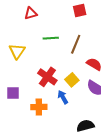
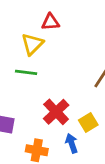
green line: (51, 38) -> (26, 72), moved
yellow triangle: (17, 51) -> (32, 44), moved

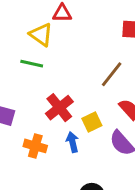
yellow triangle: (32, 44) -> (41, 35), turned -45

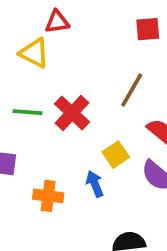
green line: (32, 64) -> (28, 112), moved
red cross: (59, 108) -> (72, 113), moved

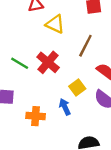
yellow triangle: (34, 53) -> (55, 24), moved
green line: (28, 112) -> (20, 63), turned 30

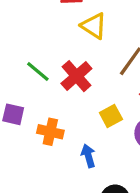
blue arrow: (65, 107) -> (88, 156), moved
orange cross: (36, 116) -> (50, 132), moved

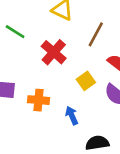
green line: (38, 71) -> (15, 32), moved

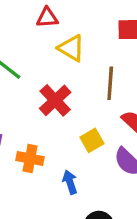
brown line: (96, 34) -> (110, 83), turned -30

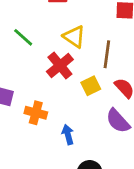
yellow triangle: (71, 48) -> (74, 37), moved
yellow square: (92, 140) -> (91, 86), moved

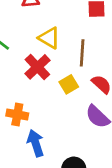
blue arrow: (68, 135) -> (36, 143), moved, size x1.4

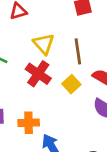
yellow triangle: (49, 38) -> (44, 44), turned 30

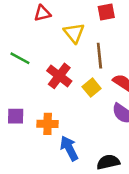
yellow triangle: (44, 44) -> (74, 33), moved

